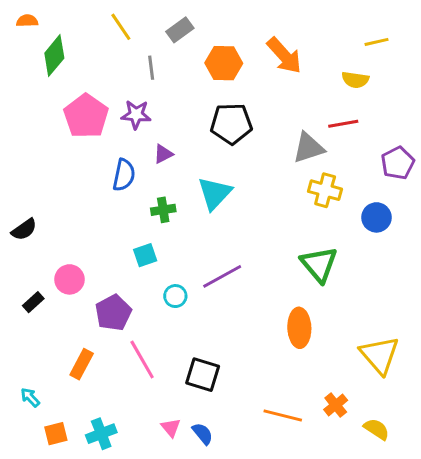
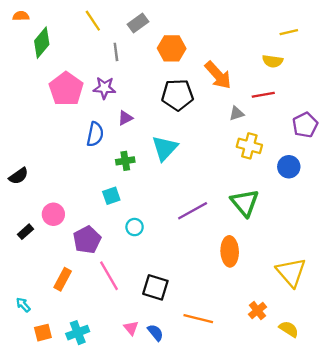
orange arrow: (284, 56) -> (218, 75), moved
gray triangle: (308, 148) -> (237, 113), size x0.6
purple line: (222, 276) -> (193, 211), moved
orange line: (283, 416) -> (198, 319), moved

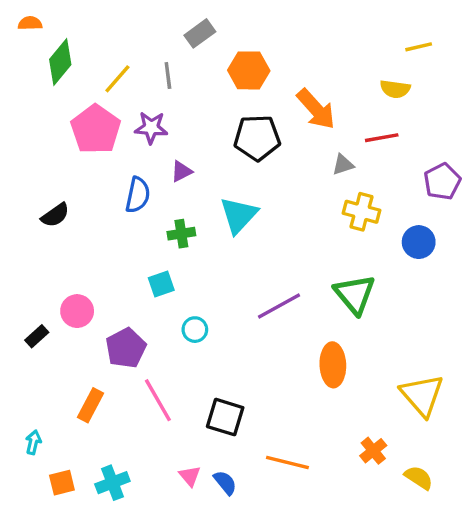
yellow line: (93, 21) -> (117, 79), moved, turned 75
black semicircle: (19, 176) -> (55, 215), moved
cyan arrow: (23, 305) -> (33, 442), turned 56

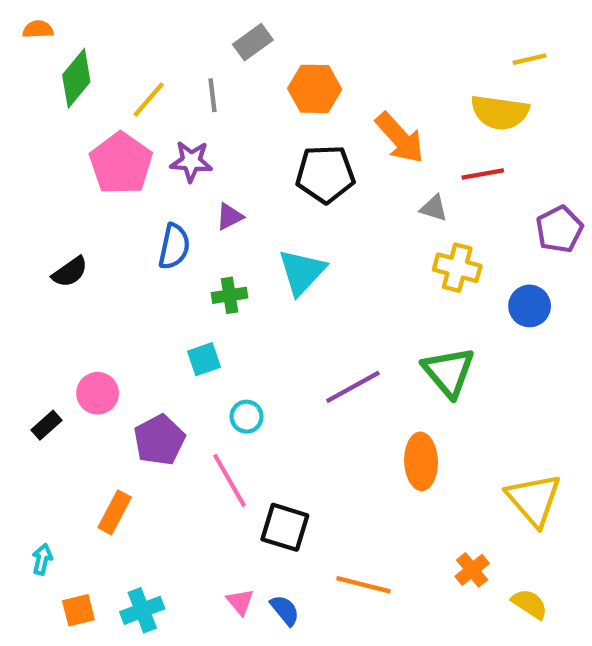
yellow semicircle: (395, 89) -> (500, 112), size x1.5
gray triangle: (343, 165) -> (434, 208), turned 35
pink line: (158, 400) -> (230, 480), moved

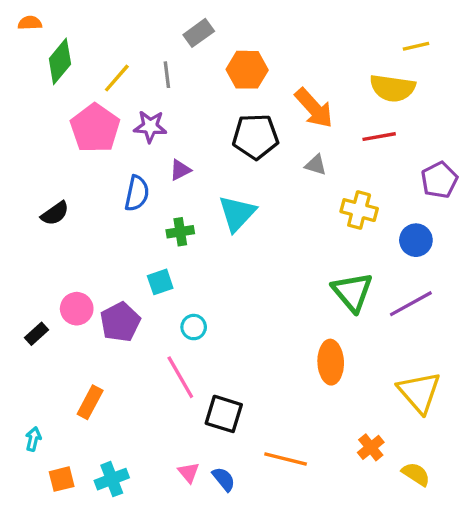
gray triangle: (434, 208) -> (316, 165), moved
purple line: (353, 387) -> (411, 304), moved
purple pentagon: (159, 440) -> (120, 322), moved

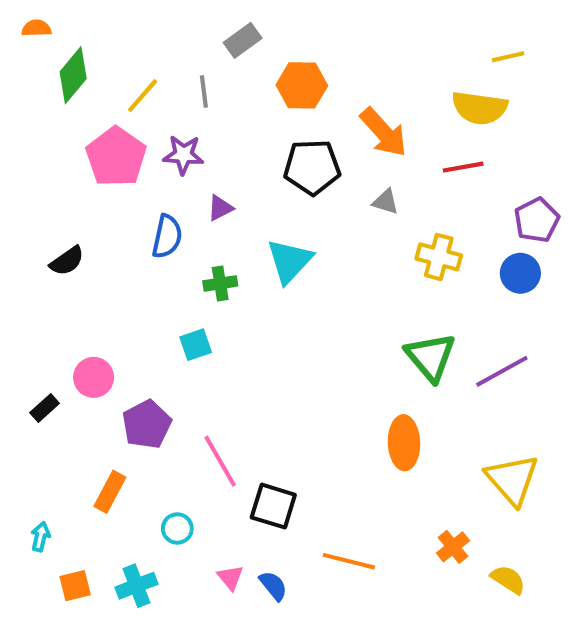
blue circle: (416, 240) -> (520, 273), moved
purple pentagon: (120, 322) -> (147, 424), moved
cyan circle: (194, 327) -> (177, 529), moved

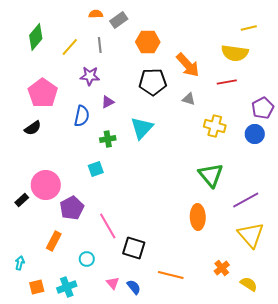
orange semicircle: (36, 28) -> (96, 14), moved
pink pentagon: (116, 157) -> (43, 93), moved
purple line: (502, 371) -> (246, 200), moved
pink circle: (94, 377) -> (46, 185), size x1.5

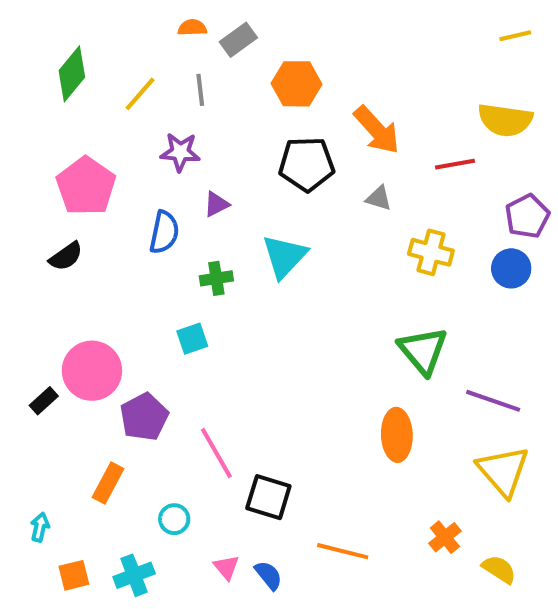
yellow line: (249, 28) -> (515, 36), moved
yellow semicircle: (235, 53) -> (505, 120), moved
purple line: (246, 200) -> (493, 401), turned 48

